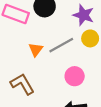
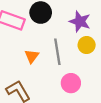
gray line: (61, 45) -> (57, 52), turned -70

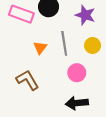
yellow circle: (87, 45) -> (93, 45), moved

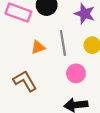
orange triangle: (40, 48) -> (38, 47), turned 32

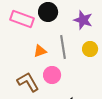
pink circle: (76, 73) -> (52, 75), moved

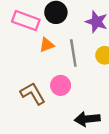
orange triangle: (40, 51) -> (47, 45), moved

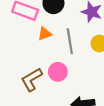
brown L-shape: (33, 94) -> (32, 79), turned -90

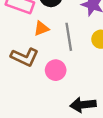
brown L-shape: (32, 79) -> (25, 57), moved, turned -125

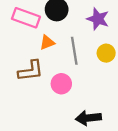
brown L-shape: (25, 57) -> (31, 71), turned -32

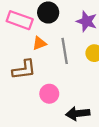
pink circle: (61, 84) -> (49, 94), moved

